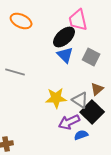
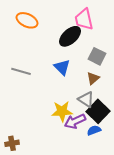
blue triangle: (65, 55) -> (62, 67), moved
brown triangle: (97, 89) -> (93, 78), moved
yellow star: (56, 98) -> (62, 111), moved
blue semicircle: (81, 135) -> (94, 130), moved

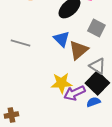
brown triangle: (93, 78) -> (78, 50), moved, size x1.5
gray triangle: (86, 99) -> (97, 66), moved

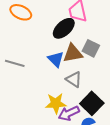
brown triangle: (78, 50) -> (73, 53), moved, turned 30
gray triangle: (97, 66) -> (74, 79), moved

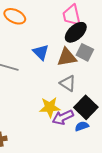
black ellipse: (64, 28) -> (76, 32), moved
blue triangle: (56, 59) -> (41, 52), moved

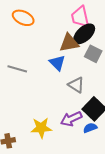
blue triangle: (41, 52) -> (57, 63), moved
brown triangle: (67, 57) -> (69, 43), moved
yellow star: (50, 107) -> (41, 128), moved

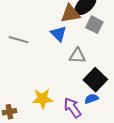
gray triangle: (76, 85) -> (77, 56), turned -30
purple arrow: (71, 119) -> (72, 108), moved, turned 80

